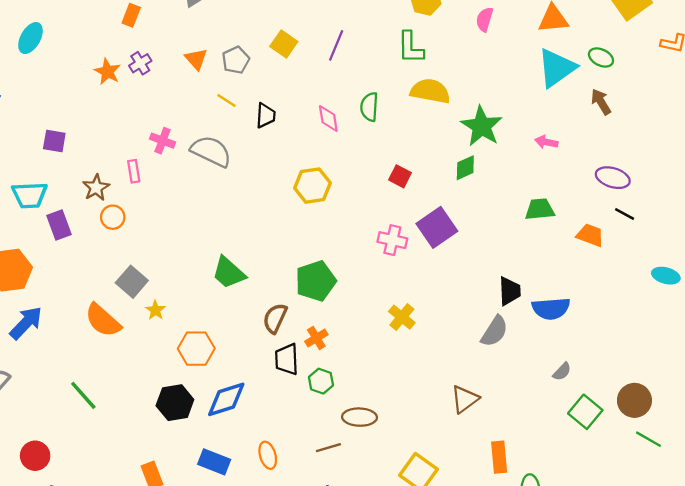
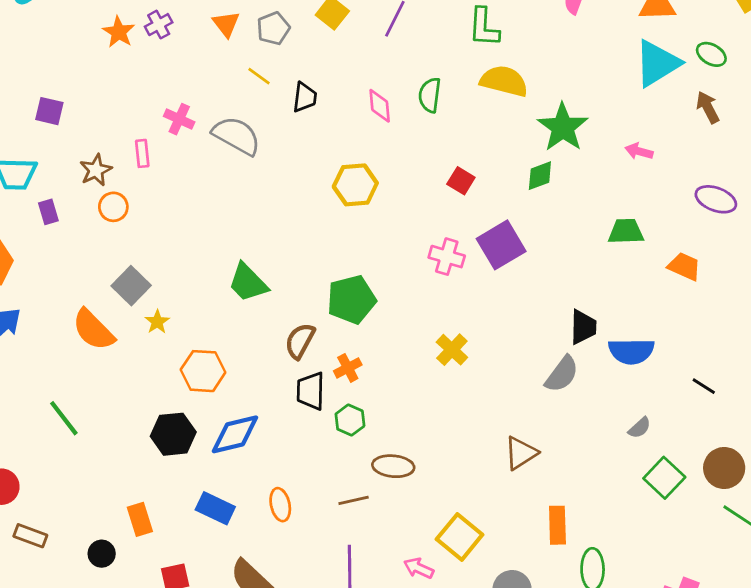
black line: (625, 214) -> (704, 386), moved
purple rectangle: (59, 225) -> (48, 212), size x0.7

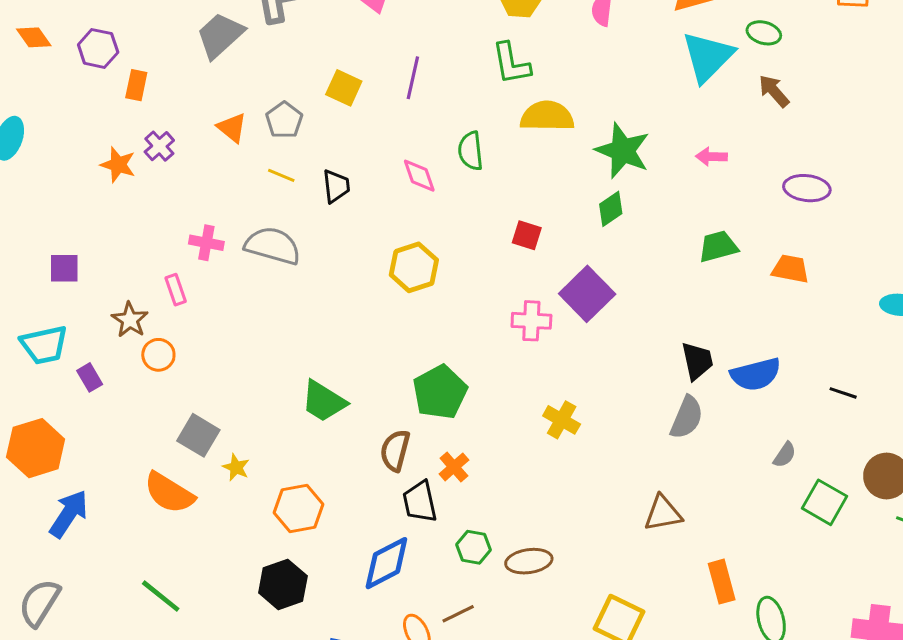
green hexagon: (350, 420) -> (474, 547), moved
blue diamond: (235, 434) -> (386, 563), moved
brown triangle: (521, 453) -> (663, 513), turned 36
brown line: (354, 500) -> (458, 614), moved

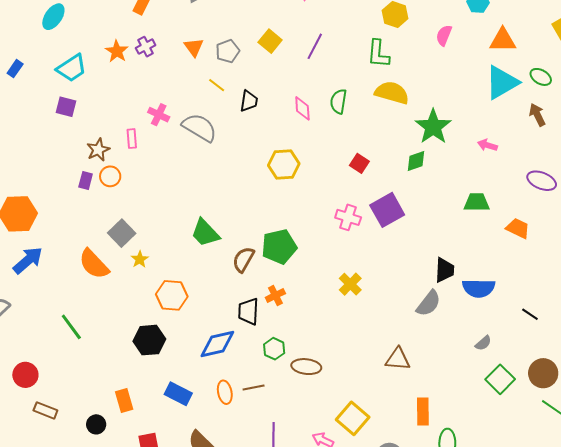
cyan trapezoid: (44, 345) -> (72, 68), moved, turned -36
purple rectangle: (90, 377) -> (86, 181), moved, turned 30
brown semicircle: (395, 450) -> (243, 259), moved

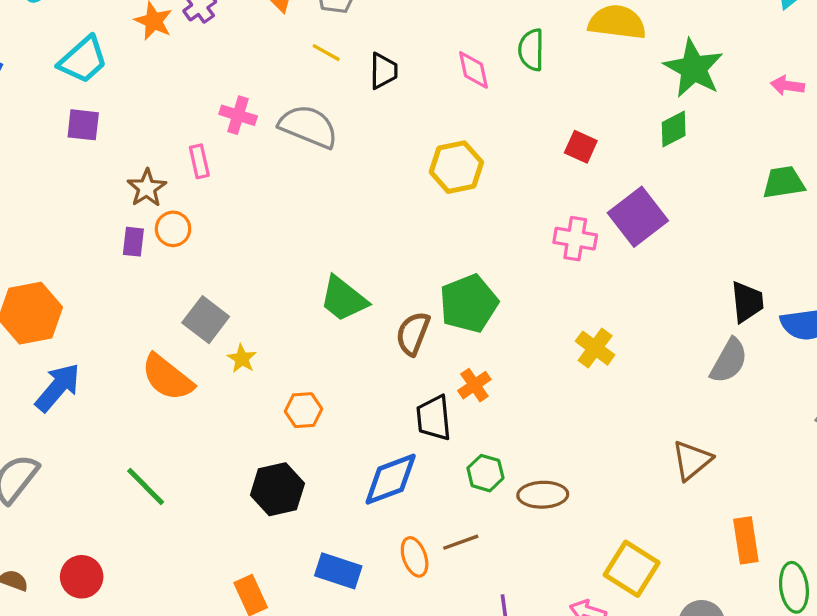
orange hexagon: (172, 295) -> (303, 410), size x0.7
brown triangle: (398, 359) -> (692, 460), turned -36

